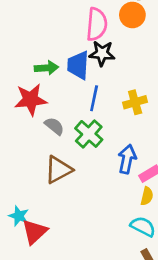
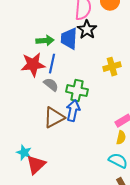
black star: (102, 53) -> (87, 30), turned 30
blue line: (94, 98) -> (52, 64), moved
green cross: (89, 134) -> (77, 91), turned -30
blue arrow: (127, 159) -> (73, 111), moved

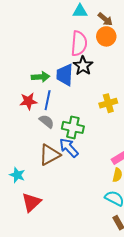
red star: (33, 65) -> (28, 101), size x0.7
blue arrow: (73, 111) -> (69, 148), turned -55
cyan star: (24, 153) -> (17, 175), moved

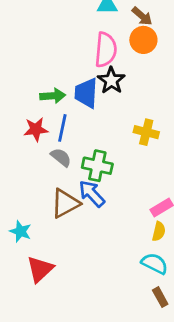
yellow cross: (108, 103) -> (146, 132), turned 30

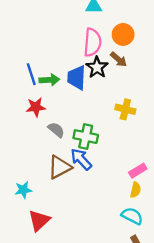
brown arrow: (142, 16) -> (119, 59), moved
blue line: (62, 128) -> (31, 74), moved, turned -30
cyan star: (20, 231) -> (23, 190), turned -30

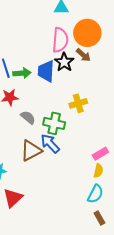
orange circle: (123, 34) -> (87, 33), size x1.4
yellow cross: (125, 109) -> (78, 103), moved, turned -30
cyan semicircle: (132, 216) -> (95, 194), turned 90

